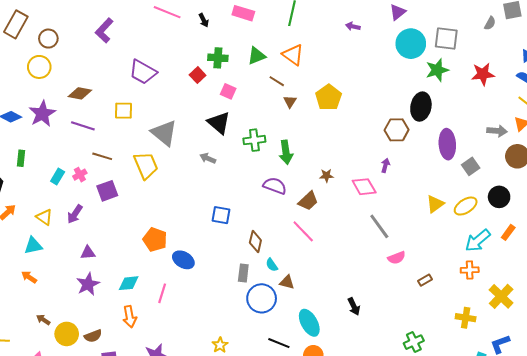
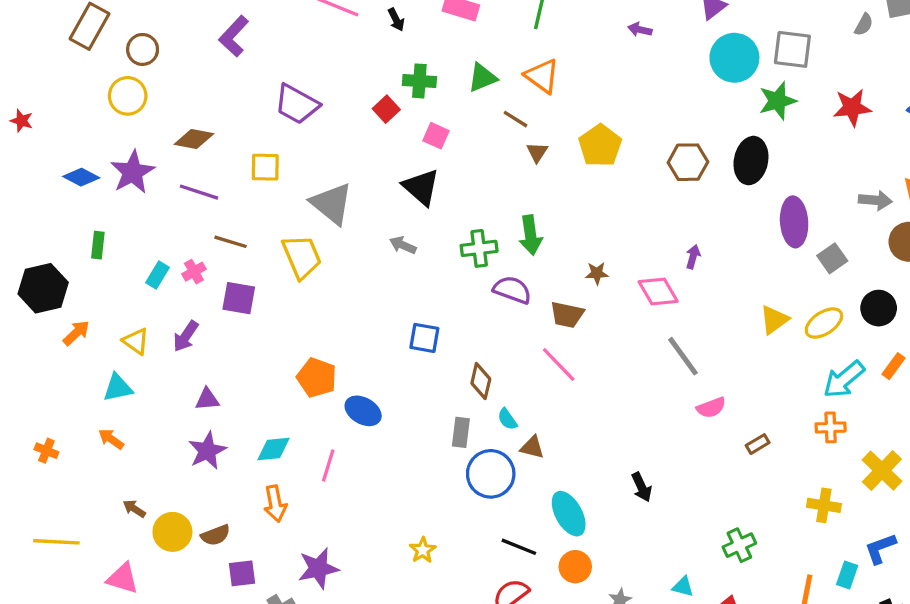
brown hexagon: (397, 130) -> (688, 162), moved
green cross: (254, 140) -> (479, 248), moved
purple square: (107, 191) -> (239, 298), turned 30
brown trapezoid: (308, 201) -> (567, 315), turned 55

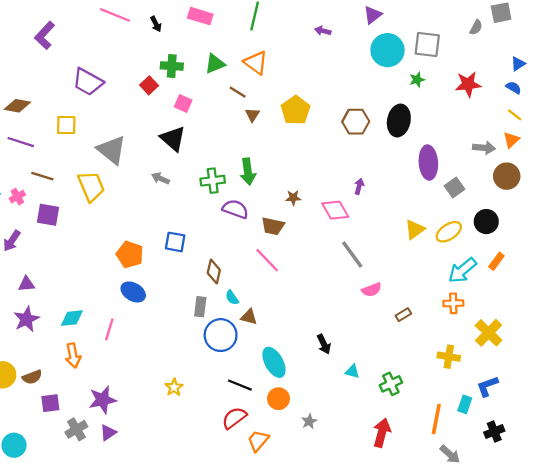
green star: (778, 101) -> (417, 80), size x0.6
orange pentagon: (317, 378) -> (130, 254), moved
cyan triangle: (683, 587) -> (352, 371), moved

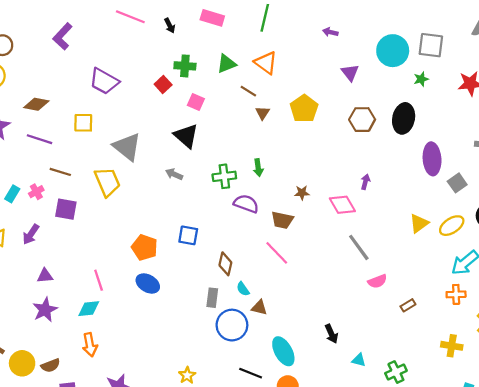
purple triangle: (373, 15) -> (350, 73), moved, turned -30
green arrow: (248, 172) -> (258, 168), size x0.7
pink line: (109, 329) -> (99, 280), moved, turned -35

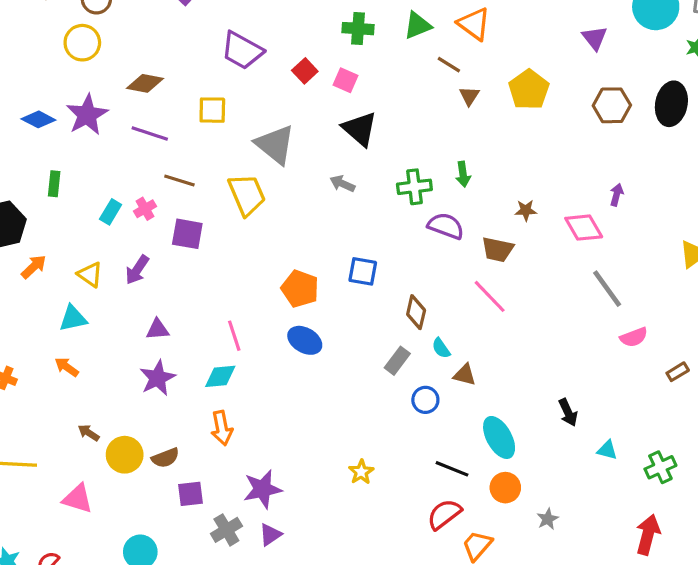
red square: (163, 85) -> (305, 71), moved
pink square: (196, 102) -> (346, 80), moved
gray rectangle: (212, 298) -> (397, 361), turned 30
blue circle: (232, 325) -> (425, 400), size x0.6

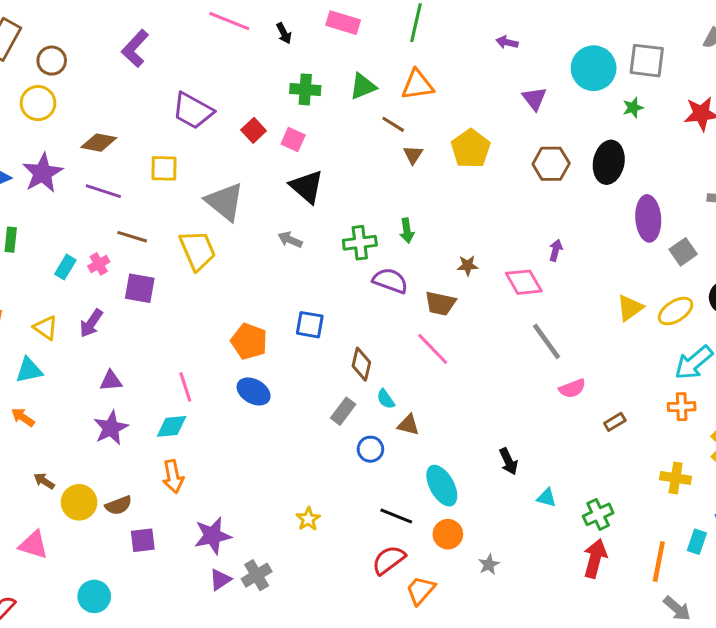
orange triangle: (474, 24) -> (418, 85), turned -44
gray cross: (226, 530) -> (257, 575), moved
red arrow: (648, 535) -> (595, 558), moved

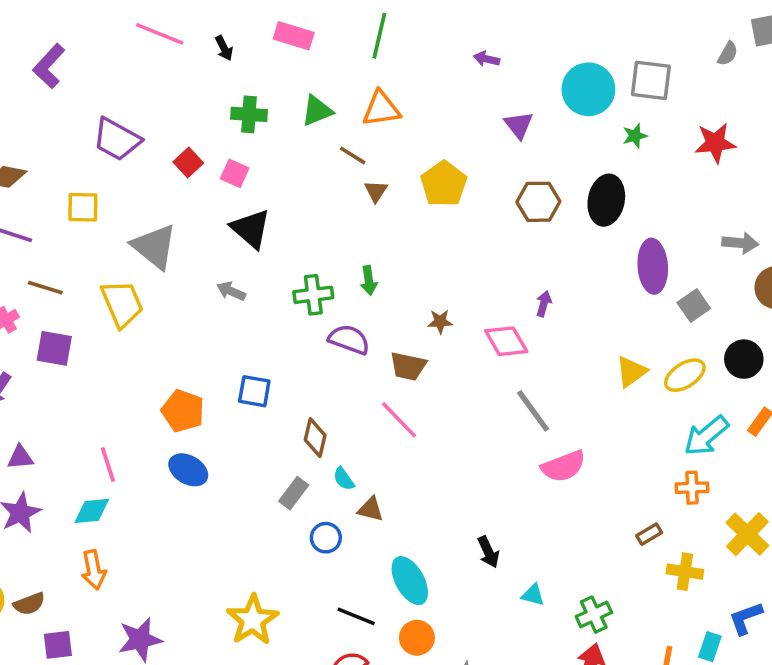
pink semicircle: (572, 388) -> (563, 466), size x1.4
brown rectangle: (615, 422) -> (649, 534), moved
yellow star: (308, 519) -> (253, 620), size x1.8

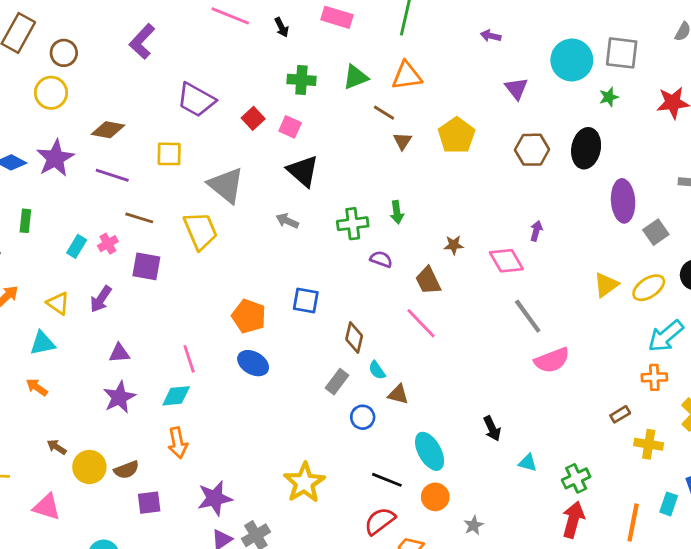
purple semicircle: (349, 339) -> (381, 259), size x0.7
brown trapezoid: (408, 366) -> (428, 281), turned 52

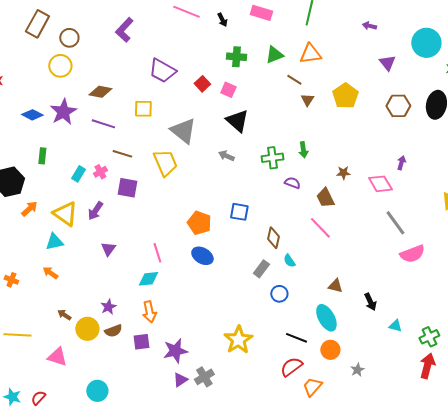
yellow triangle: (58, 303) -> (65, 214), size x1.5
purple triangle: (119, 353) -> (108, 249), turned -49
brown triangle: (398, 394) -> (335, 286), moved
purple star: (119, 397) -> (108, 307), moved, size x0.7
purple square: (149, 503) -> (141, 342), moved

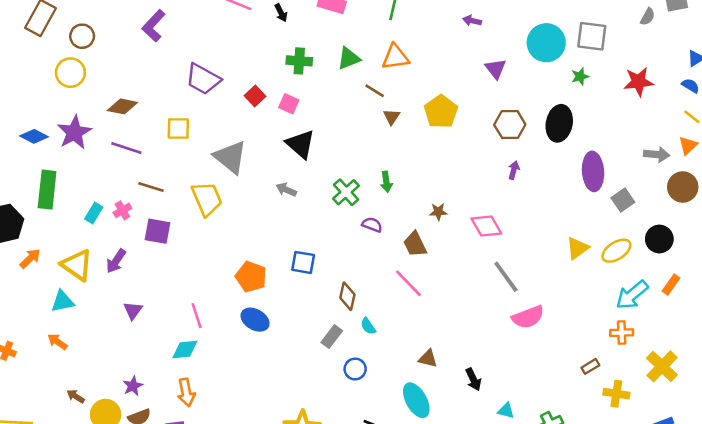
green rectangle: (42, 156) -> (47, 190), size x1.8
green cross: (272, 158) -> (346, 192), turned -35
purple arrow: (401, 163) -> (514, 170), moved

